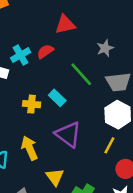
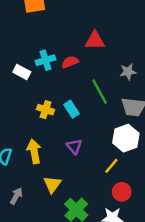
purple triangle: (68, 134) -> (74, 146), size x0.6

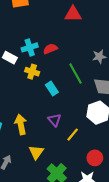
red triangle: (95, 40) -> (73, 14), moved
yellow cross: (46, 110) -> (32, 72), moved
yellow line: (111, 166) -> (73, 135), moved

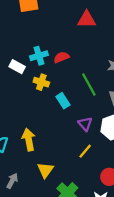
purple triangle: (55, 120) -> (85, 124), moved

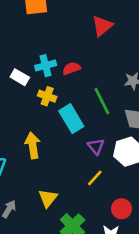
red triangle: (87, 19) -> (102, 26), turned -42
cyan rectangle: (63, 101) -> (71, 119), size x1.5
yellow arrow: (29, 140) -> (33, 145), moved

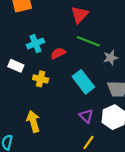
cyan cross: (46, 66) -> (35, 44), moved
green line: (102, 101) -> (88, 41), moved, turned -35
cyan rectangle: (71, 119) -> (83, 82), moved

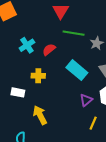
white rectangle: (16, 66) -> (18, 92), moved
purple triangle: (86, 116) -> (86, 100), turned 48

